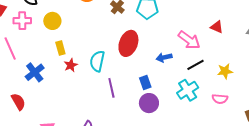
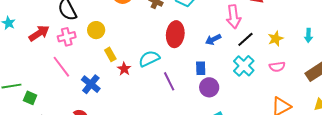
pink arrow: (189, 40) -> (234, 17), turned 60
cyan semicircle: (97, 61) -> (149, 59), turned 65
blue rectangle: (145, 83) -> (201, 68), turned 32

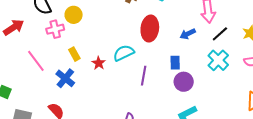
yellow circle: (96, 30) -> (74, 15), moved
pink cross: (67, 37) -> (55, 29), moved
yellow rectangle: (110, 54) -> (74, 54), moved
purple line: (169, 81) -> (144, 76), turned 36

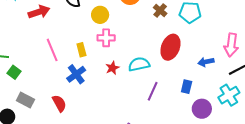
pink cross: (55, 29) -> (106, 38), moved
yellow rectangle: (74, 54) -> (81, 50), moved
purple circle: (184, 82) -> (202, 109), moved

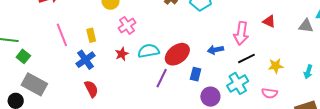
pink cross: (106, 38) -> (127, 25), moved, turned -36
red ellipse: (170, 47) -> (177, 54), moved, turned 30
gray rectangle: (25, 100) -> (34, 84), size x1.4
red semicircle: (59, 103) -> (91, 89), moved

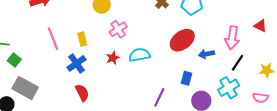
red ellipse: (177, 54) -> (182, 40), moved
black line: (246, 58) -> (237, 63), turned -30
purple line: (162, 78) -> (159, 97), moved

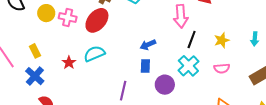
pink cross: (118, 29) -> (68, 18), moved, turned -30
red ellipse: (182, 40) -> (97, 20), moved
blue arrow: (206, 54) -> (148, 45), moved

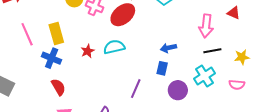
black line: (192, 39) -> (212, 51), turned 48
yellow rectangle: (35, 51) -> (56, 34), size x1.5
blue cross: (35, 76) -> (52, 58), turned -30

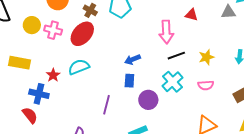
yellow rectangle: (56, 34) -> (19, 63), turned -55
blue cross: (52, 58) -> (39, 94), moved

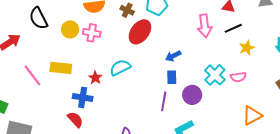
red ellipse: (82, 34) -> (140, 32), moved
black line: (176, 56) -> (233, 28), moved
pink semicircle: (206, 85) -> (238, 77), moved
purple line: (106, 105) -> (164, 101), moved

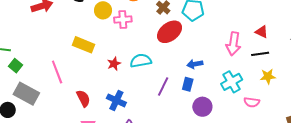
pink cross: (92, 33) -> (123, 19), turned -30
pink line: (32, 75) -> (57, 72), moved
cyan cross: (215, 75) -> (232, 82), moved
blue cross: (83, 97) -> (116, 100), moved
purple line: (164, 101) -> (163, 86), moved

